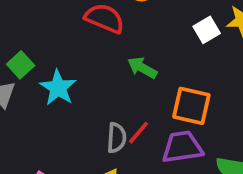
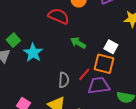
white square: (207, 30) -> (111, 47), moved, turned -32
red line: (138, 133) -> (84, 74), moved

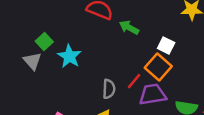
green arrow: (78, 43) -> (129, 28), moved
orange square: (104, 64) -> (158, 67), turned 30

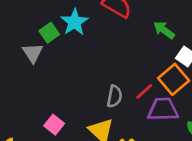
green arrow: (129, 28) -> (164, 30), moved
cyan star: (69, 56) -> (75, 22), moved

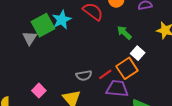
green square: (49, 33) -> (43, 25), size x1.6
gray semicircle: (114, 96) -> (84, 75), turned 63

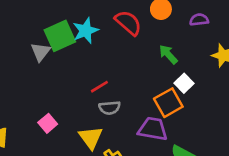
red line: (105, 74) -> (99, 87), moved

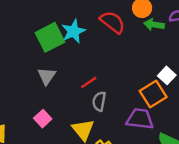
gray triangle: (41, 52) -> (47, 76), moved
green arrow: (168, 54) -> (154, 25), moved, turned -36
gray semicircle: (110, 108) -> (99, 101), turned 108

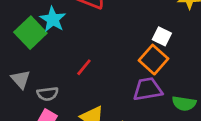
gray triangle: (47, 76) -> (21, 79), moved
gray semicircle: (99, 101) -> (48, 94), moved, turned -90

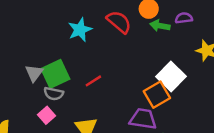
green square: (30, 33) -> (55, 74), moved
white square: (162, 36) -> (171, 77), size x1.6

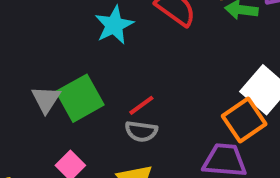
gray semicircle: (54, 94) -> (141, 131), moved

